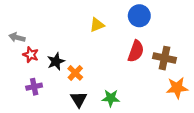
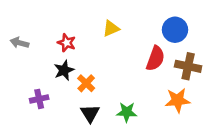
blue circle: (139, 16) -> (175, 30), moved
red star: (31, 55) -> (67, 43), moved
orange star: (177, 88) -> (178, 100), moved

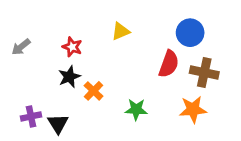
gray arrow: (20, 43) -> (21, 47), turned -54
purple cross: (39, 99) -> (31, 116), moved
green star: (127, 112) -> (136, 109), moved
black triangle: (90, 113) -> (58, 124), moved

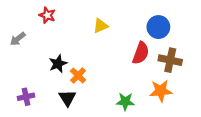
red star: (72, 47) -> (47, 15), moved
green star: (136, 109) -> (125, 101), moved
black triangle: (58, 124) -> (67, 98), moved

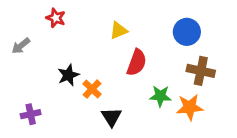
red semicircle: (141, 53) -> (137, 63), moved
black triangle: (67, 98) -> (112, 117), moved
green star: (125, 101) -> (160, 96), moved

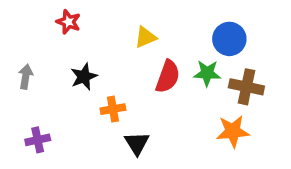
gray arrow: (21, 46) -> (26, 77), moved, turned 138
black star: (68, 75) -> (84, 77), moved
orange cross: (92, 89) -> (113, 109), turned 36
green star: (160, 96) -> (207, 73), moved

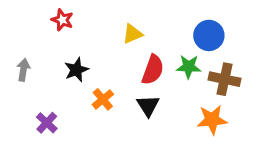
orange cross: (113, 109) -> (103, 99), turned -30
purple cross: (38, 140) -> (47, 123), moved, turned -35
black triangle: (137, 143) -> (148, 106), moved

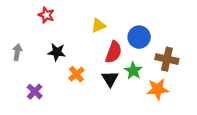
blue circle: (209, 35) -> (139, 37), moved
green star: (189, 67) -> (133, 71), moved, turned 30
black star: (76, 70) -> (57, 52), turned 30

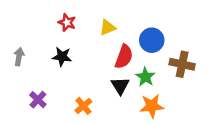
red star: (46, 15) -> (67, 22), moved
orange cross: (76, 74) -> (83, 106), moved
orange star: (158, 89) -> (152, 106), moved

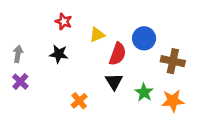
yellow triangle: (107, 28) -> (97, 35), moved
green star: (145, 77) -> (144, 92), moved
purple cross: (38, 100) -> (20, 82), moved
orange star: (152, 106) -> (173, 101), moved

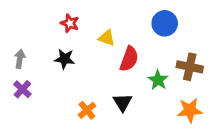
yellow triangle: (97, 35) -> (107, 38), turned 42
blue circle: (144, 38) -> (165, 23), moved
black triangle: (114, 82) -> (123, 102), moved
green star: (144, 92) -> (158, 80), moved

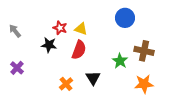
red star: (70, 23) -> (60, 28), moved
gray arrow: (20, 59) -> (15, 31), moved, turned -48
red semicircle: (129, 59) -> (79, 50), moved

